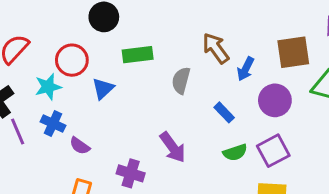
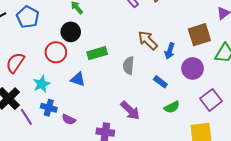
red circle: (72, 60) -> (56, 52), moved
blue triangle: (103, 89) -> (78, 79), turned -49
purple square: (273, 151) -> (211, 100), moved

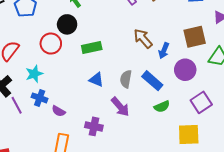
gray semicircle: (128, 65) -> (126, 79), moved
blue triangle: (78, 79) -> (96, 80), moved
blue rectangle: (160, 82) -> (152, 81), size x1.5

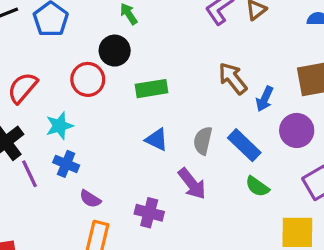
green semicircle: (162, 107) -> (257, 186), turned 56
purple semicircle: (59, 111) -> (90, 199), moved

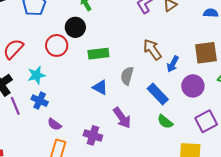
gray semicircle: (203, 141) -> (127, 76), moved

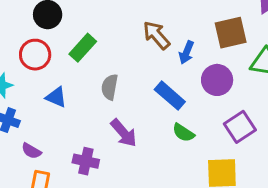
red circle: (57, 45) -> (35, 55), moved
green rectangle: (98, 54) -> (83, 48), turned -36
gray semicircle: (127, 76) -> (110, 87), moved
blue triangle: (100, 87) -> (56, 97), moved

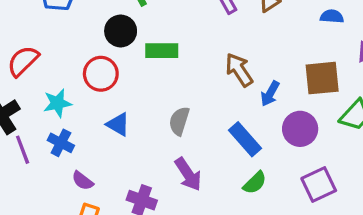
green rectangle: (83, 48) -> (162, 51), moved, turned 40
green semicircle: (183, 133) -> (255, 183), turned -85

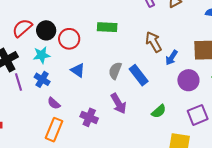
black circle: (121, 31) -> (46, 30), moved
blue rectangle: (245, 139) -> (139, 75), moved

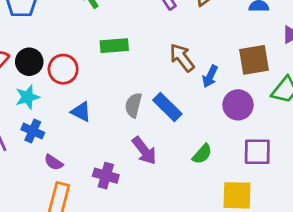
purple square: (198, 115) -> (257, 152), turned 30

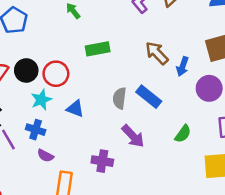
cyan star: (27, 97) -> (41, 100), moved
purple semicircle: (54, 162) -> (45, 156), moved

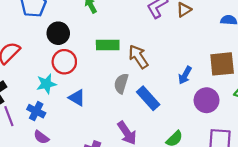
brown arrow: (157, 53) -> (138, 57), moved
black circle: (26, 70) -> (58, 33), moved
gray semicircle: (119, 98) -> (121, 83), moved

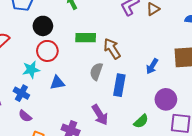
blue triangle: (77, 98) -> (57, 83), turned -42
blue rectangle: (148, 98) -> (119, 85), turned 50
purple circle: (207, 100) -> (166, 99), moved

